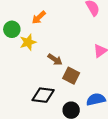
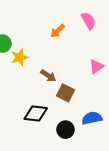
orange arrow: (39, 17) -> (57, 31), moved

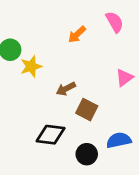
brown arrow: (48, 76) -> (66, 89), turned 119

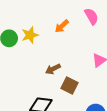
yellow star: (31, 66) -> (30, 35), moved

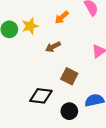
brown arrow: (53, 69) -> (53, 47), moved

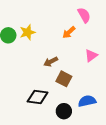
orange arrow: (62, 17) -> (69, 32), moved
brown arrow: (53, 47) -> (51, 62), moved

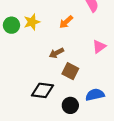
orange arrow: (69, 32) -> (66, 22), moved

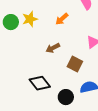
brown square: (70, 71) -> (75, 64), moved
black diamond: (43, 90) -> (40, 83), turned 45

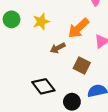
yellow star: (30, 19) -> (41, 22), moved
orange arrow: (62, 19) -> (79, 28), moved, size x1.5

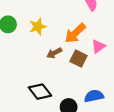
brown square: (82, 65) -> (79, 59), moved

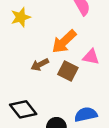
yellow star: (38, 27) -> (21, 17), moved
pink triangle: (98, 46) -> (91, 57), turned 48

